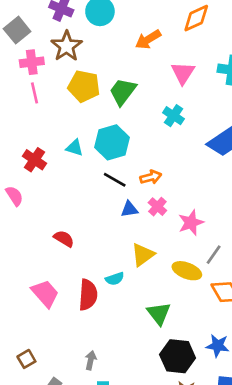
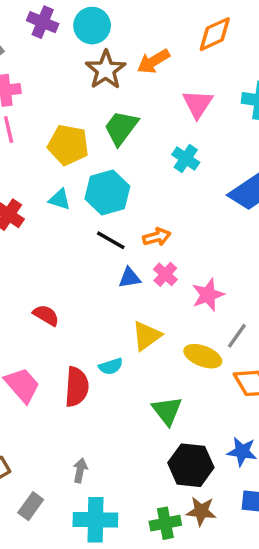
brown star: (67, 46) -> (106, 70), moved
yellow pentagon: (84, 86) -> (68, 145), moved

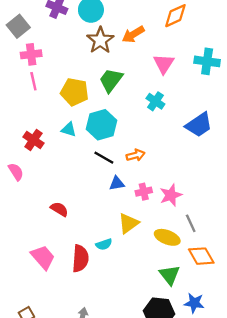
pink cross: (165, 274) -> (144, 192), moved, turned 35
gray line: (237, 336) -> (191, 223), turned -60
green triangle: (167, 411) -> (170, 275), moved

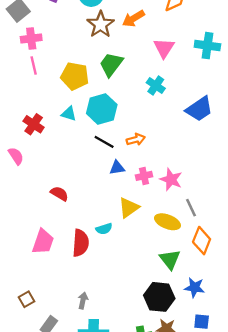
pink star: (171, 195) -> (171, 179), turned -30
orange diamond: (201, 256) -> (202, 241), turned 52
pink trapezoid: (43, 257) -> (43, 242), turned 60

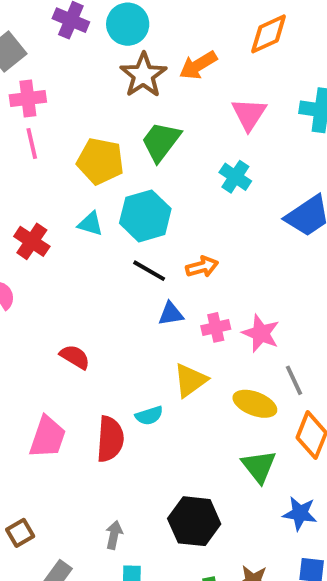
black hexagon: (159, 297) -> (194, 521), moved

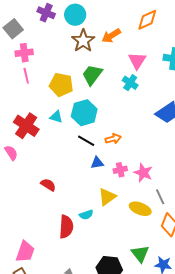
cyan cross: (235, 177) -> (130, 83), moved
red cross: (32, 241) -> (26, 126), size x1.4
pink trapezoid: (47, 437) -> (25, 252), moved
green triangle: (259, 466) -> (140, 254), moved

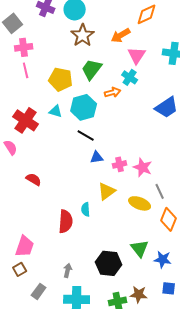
orange arrow: (111, 36) -> (121, 35), moved
orange arrow: (113, 139) -> (113, 92), moved
red semicircle: (48, 185) -> (34, 179), moved
cyan semicircle: (86, 215) -> (86, 209), turned 104

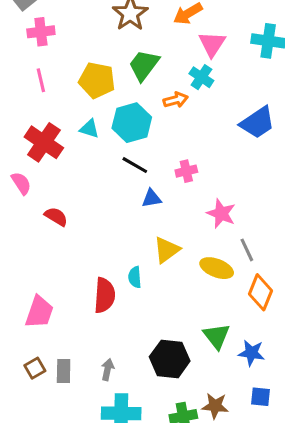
pink line: (26, 70) -> (41, 80), moved
pink cross: (120, 164) -> (186, 171), moved
red semicircle: (34, 179) -> (56, 217), moved
pink trapezoid: (25, 246) -> (39, 312), moved
gray rectangle: (39, 291) -> (64, 371), moved, turned -35

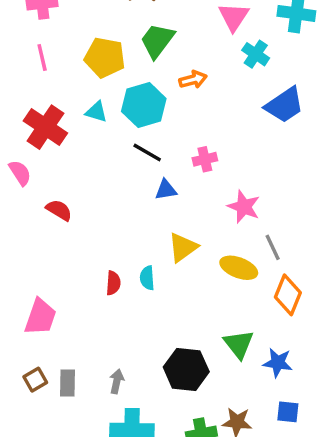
cyan cross: (201, 77) -> (256, 54), moved
red semicircle: (105, 295) -> (113, 283), moved, size x0.6

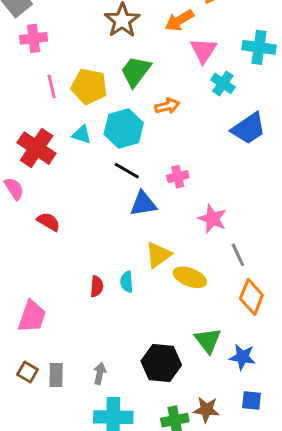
pink line: (42, 58) -> (52, 86), moved
blue triangle: (166, 190) -> (143, 204), size x1.4
yellow ellipse: (239, 268) -> (190, 277), moved
brown square: (35, 380) -> (28, 372), turned -30

